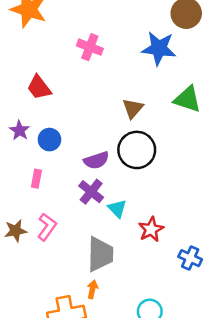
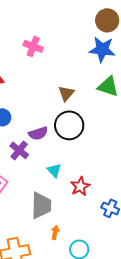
blue star: (159, 48) -> (102, 49), moved
purple cross: (91, 192) -> (19, 150), moved
orange arrow: (92, 289) -> (55, 232), moved

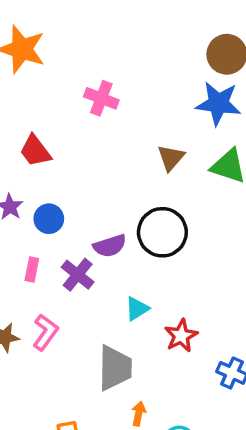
brown triangle: (66, 93) -> (171, 158), moved
cyan triangle: (54, 170) -> (137, 309), turned 42

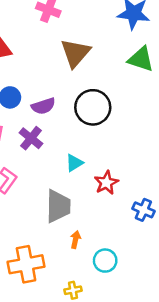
brown triangle: (171, 158) -> (75, 53), moved, size x1.5
purple semicircle: (110, 246) -> (43, 106), moved

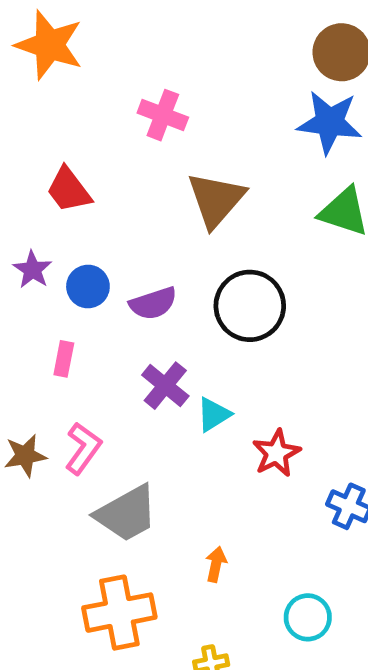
purple cross: (31, 138) -> (165, 386), moved
gray trapezoid: (58, 206) -> (127, 514), moved, turned 60
cyan circle: (105, 261) -> (308, 617), moved

